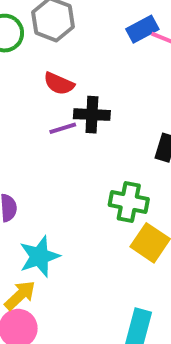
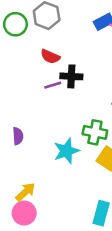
cyan star: (39, 256) -> (66, 151), moved

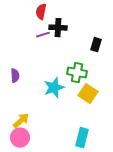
red semicircle: (50, 57) -> (41, 12), turned 77

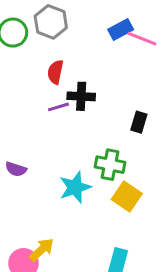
purple semicircle: (15, 76) -> (16, 169), turned 112
yellow arrow: (21, 121) -> (42, 250), moved

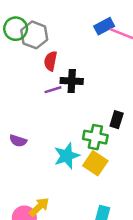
gray hexagon: (51, 22) -> (34, 35), moved
black rectangle: (139, 122) -> (117, 120), moved
yellow square: (127, 196) -> (95, 163), moved

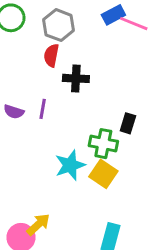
gray hexagon: (34, 35) -> (59, 25), moved
purple line: (53, 90) -> (43, 109), moved, turned -63
purple semicircle: (18, 141) -> (14, 112), moved

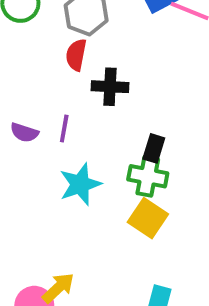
black rectangle: (128, 123) -> (154, 148), moved
cyan star: (70, 165) -> (80, 184), moved

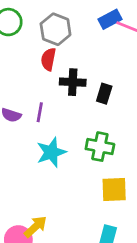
black rectangle: (154, 148) -> (104, 94), moved
yellow square: (148, 218) -> (114, 189), moved, turned -36

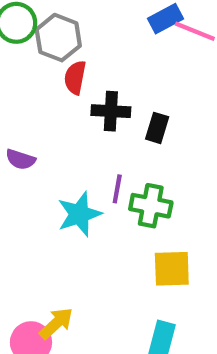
gray hexagon: (56, 29) -> (58, 38), moved
purple line: (40, 112) -> (117, 189), moved

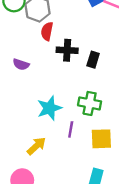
purple semicircle: (20, 159) -> (21, 64), moved
purple line: (117, 189) -> (71, 129), moved
yellow arrow: (56, 323) -> (36, 146), moved

